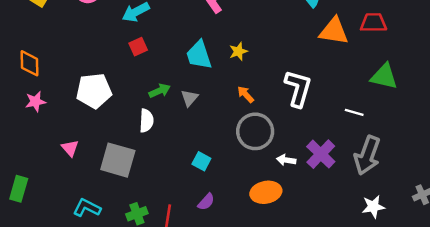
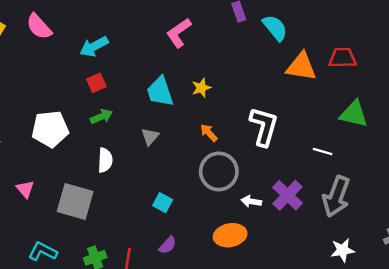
green arrow: (160, 91) -> (101, 117), moved

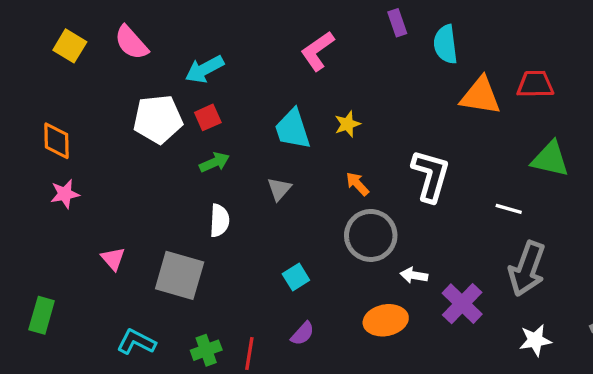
cyan semicircle: (275, 28) -> (446, 44), turned -148
white pentagon: (50, 129) -> (158, 119), moved
purple cross: (288, 195) -> (462, 304), moved
cyan square: (163, 203) -> (296, 277), turned 30

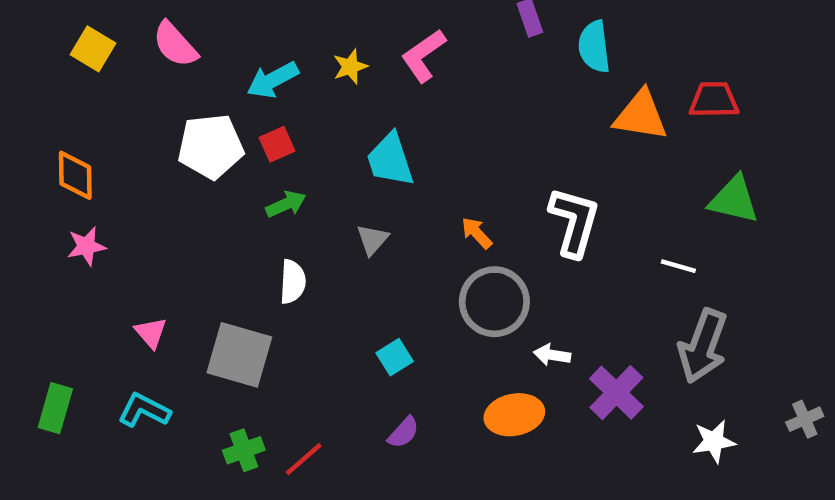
yellow star: (347, 124) -> (350, 67), moved
cyan L-shape: (136, 342) -> (144, 410), moved
green cross: (206, 350) -> (244, 450), moved
red line: (249, 354) -> (304, 459), moved, turned 40

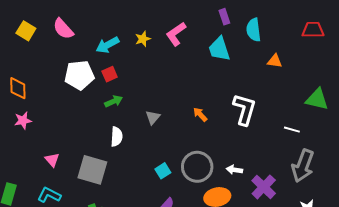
red trapezoid: (714, 100) -> (313, 30), moved
orange triangle: (641, 115) -> (275, 61), size x0.6
cyan trapezoid: (390, 160) -> (219, 49), moved
gray circle: (494, 302) -> (197, 167), moved

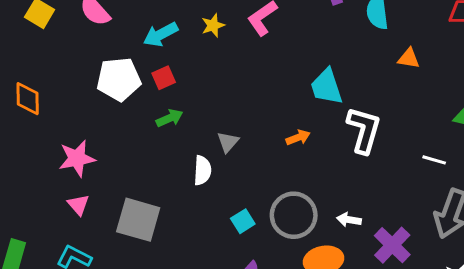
cyan trapezoid: (219, 49) -> (327, 87), moved
orange arrow: (200, 114) -> (298, 138), turned 112
pink star: (23, 120) -> (77, 158), moved, size x1.4
white semicircle: (117, 137) -> (202, 170), moved

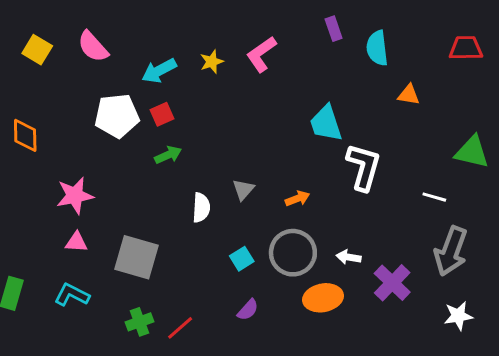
orange arrow: (298, 138) -> (297, 199), moved
gray triangle: (228, 142) -> (243, 190), moved
pink triangle: (78, 205) -> (76, 242), turned -45

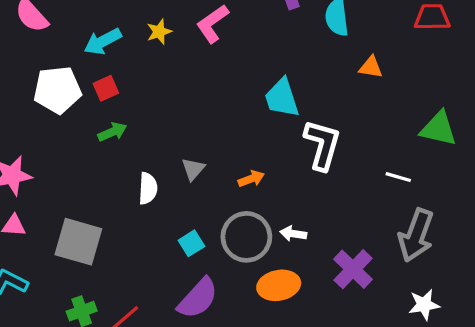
white arrow: (349, 257) -> (293, 234), moved
purple semicircle: (248, 310) -> (198, 298), size x1.8

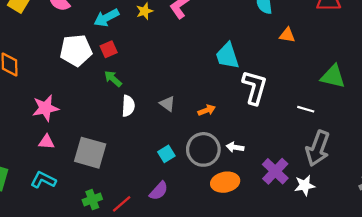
green arrow: (112, 132) -> (113, 79), turned -114
gray triangle: (193, 169) -> (167, 104), turned -35
white semicircle: (148, 188) -> (128, 106), moved
purple semicircle: (198, 298) -> (159, 191), moved, size x0.7
white star: (424, 305) -> (305, 185), moved

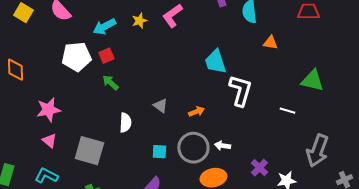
white semicircle: (128, 106) -> (125, 123), moved
pink triangle: (47, 142) -> (49, 141), turned 35
gray arrow: (318, 148) -> (317, 151), moved
cyan square: (166, 154) -> (159, 152), turned 35
purple cross: (275, 171) -> (259, 168), size x0.7

